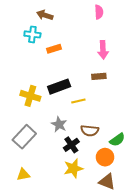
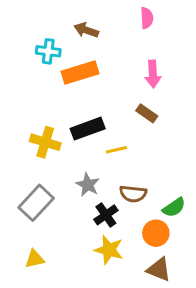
brown arrow: (45, 15) -> (86, 30), moved
orange rectangle: (54, 49) -> (80, 73), size x1.6
brown rectangle: (99, 76) -> (147, 113), turned 40
yellow star: (73, 168) -> (109, 250), turned 30

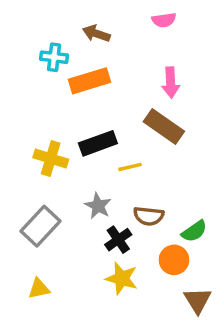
pink semicircle: (147, 18) -> (164, 20), turned 85
brown rectangle: (147, 113) -> (164, 126), size x1.6
brown triangle: (159, 270) -> (198, 300), moved, turned 36

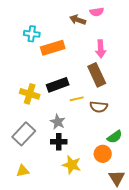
brown arrow: (96, 34) -> (78, 20), moved
brown rectangle: (164, 126) -> (97, 75), turned 30
brown semicircle: (149, 216) -> (99, 107), moved
black cross: (118, 240) -> (59, 142), moved, turned 35

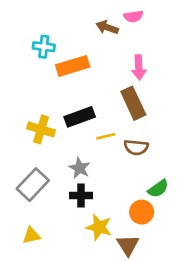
brown triangle: (117, 178) -> (128, 245), moved

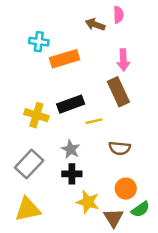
pink semicircle: (133, 16) -> (118, 15), turned -84
brown semicircle: (136, 147) -> (120, 148), moved
green semicircle: (158, 189) -> (140, 209), moved
yellow triangle: (31, 236) -> (28, 209), size x1.6

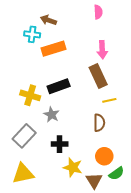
brown arrow: (95, 24) -> (48, 20), moved
yellow line: (94, 121) -> (109, 100), moved
brown semicircle: (120, 148) -> (99, 123), turned -96
gray star: (71, 149) -> (51, 115), moved

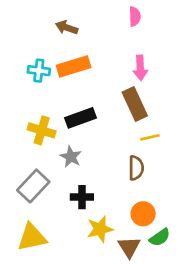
cyan cross: (32, 34) -> (39, 71), moved
yellow star: (73, 167) -> (100, 229), turned -30

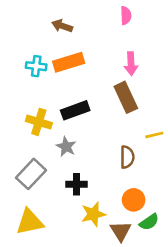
yellow line: (150, 137) -> (154, 135), moved

